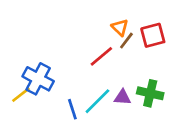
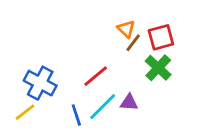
red line: (101, 56) -> (96, 76), moved
green cross: (150, 93) -> (158, 68), moved, turned 30
yellow line: (21, 95) -> (25, 112), moved

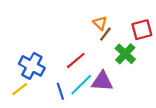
red square: (161, 37) -> (142, 30), moved
purple triangle: (129, 102) -> (102, 81), size x1.5

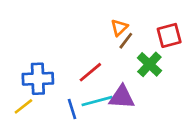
orange triangle: (100, 23) -> (119, 28), turned 32
blue cross: (32, 66) -> (38, 79), turned -30
cyan line: (81, 85) -> (97, 101), turned 30

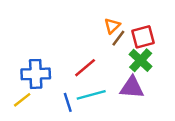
red square: (169, 35) -> (143, 37), moved
purple triangle: (122, 97) -> (132, 87), moved

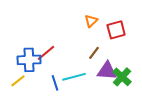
brown line: (118, 38) -> (94, 53), moved
green cross: (141, 60) -> (122, 77), moved
red line: (85, 68) -> (46, 53), moved

